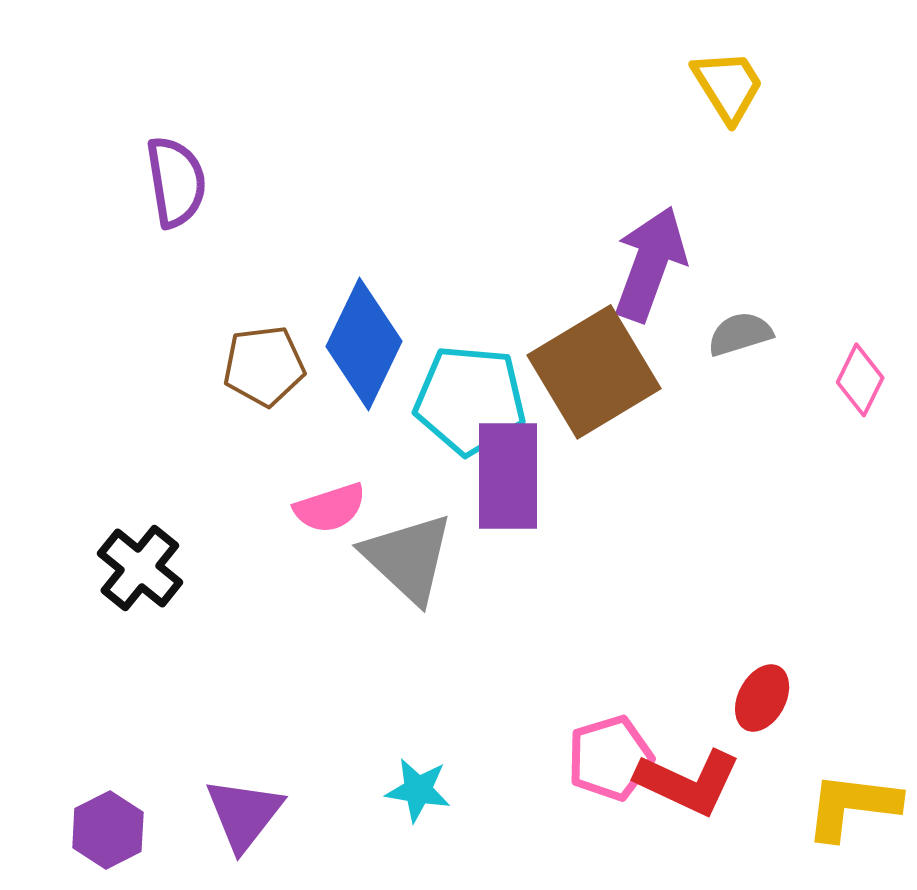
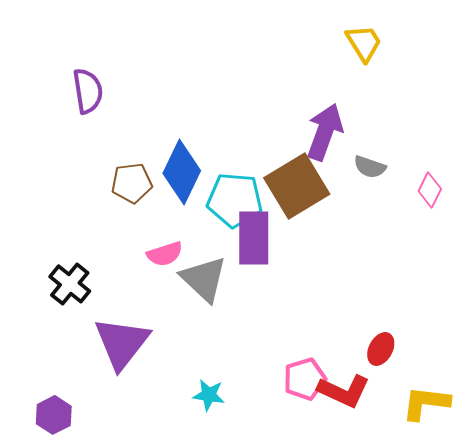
gray semicircle: (740, 334) -> (370, 167), turned -144
purple triangle: (244, 814) -> (122, 343), moved, size x1.4

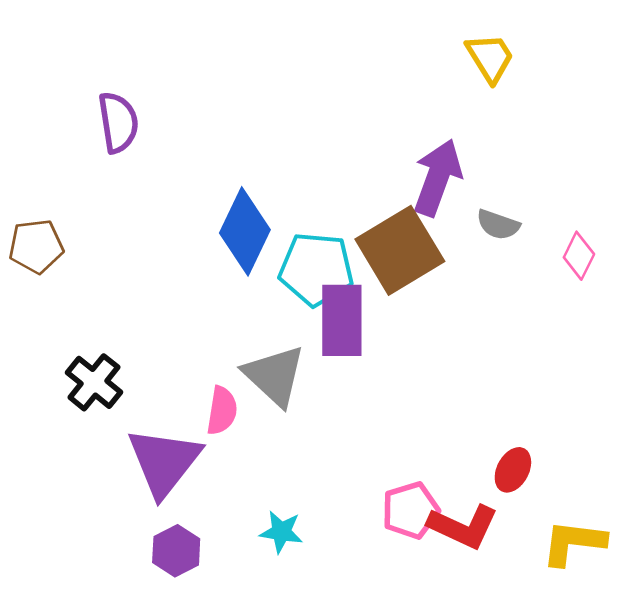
brown pentagon: (132, 183) -> (36, 246), moved
pink semicircle: (165, 254) -> (222, 411), moved, turned -63
purple hexagon: (54, 415) -> (176, 551), moved

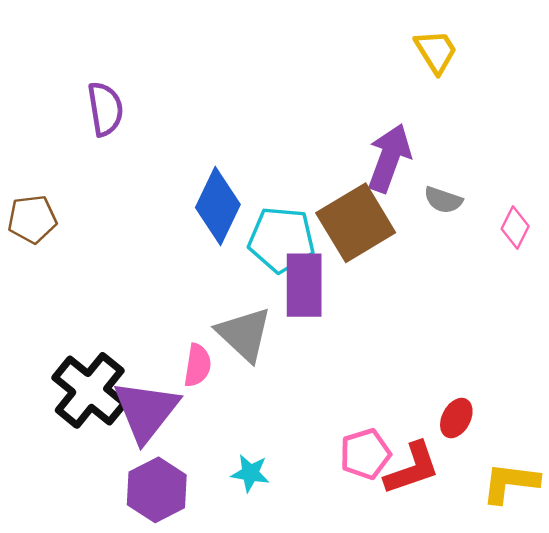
black cross: (94, 382) -> (90, 390), moved, size x1.5
red L-shape: (463, 526) -> (412, 468), turned -44
purple hexagon: (176, 551) -> (157, 490), size x1.4

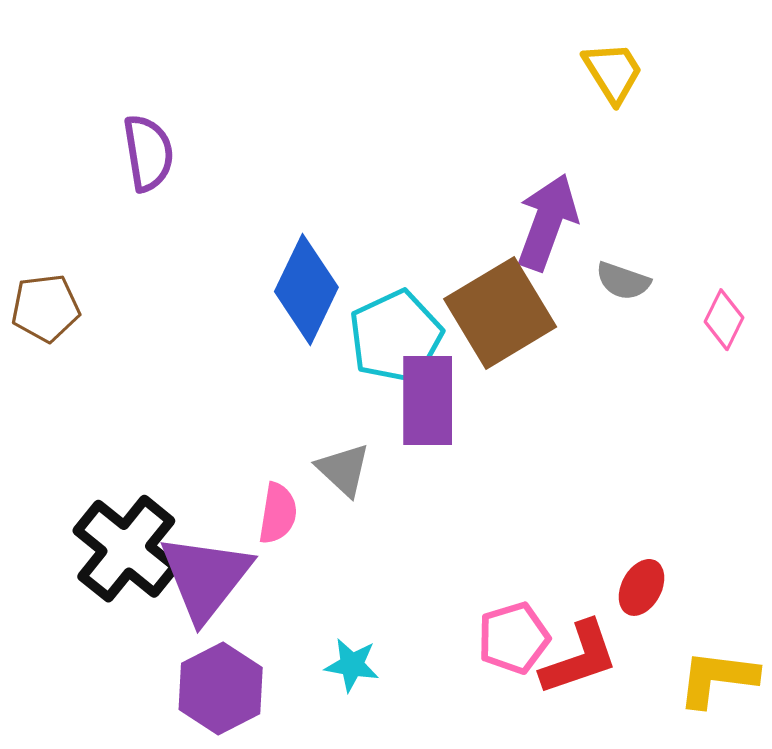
cyan pentagon: (281, 240) -> (396, 337), turned -30
gray triangle: (244, 334) -> (344, 470), size x0.7

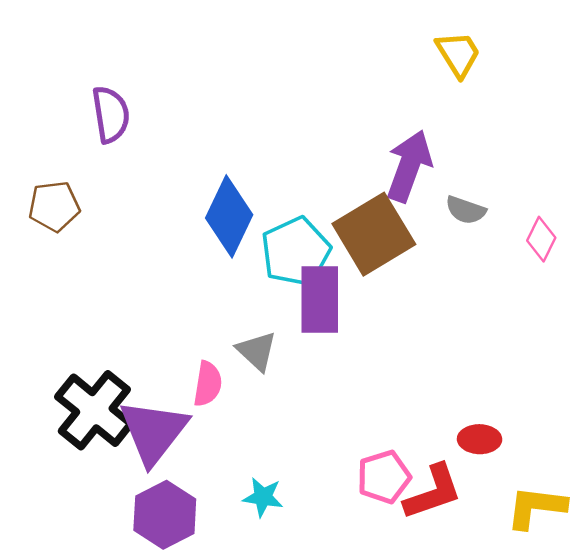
brown pentagon: (45, 308) -> (54, 206), moved
red ellipse: (642, 587) -> (480, 439), turned 63

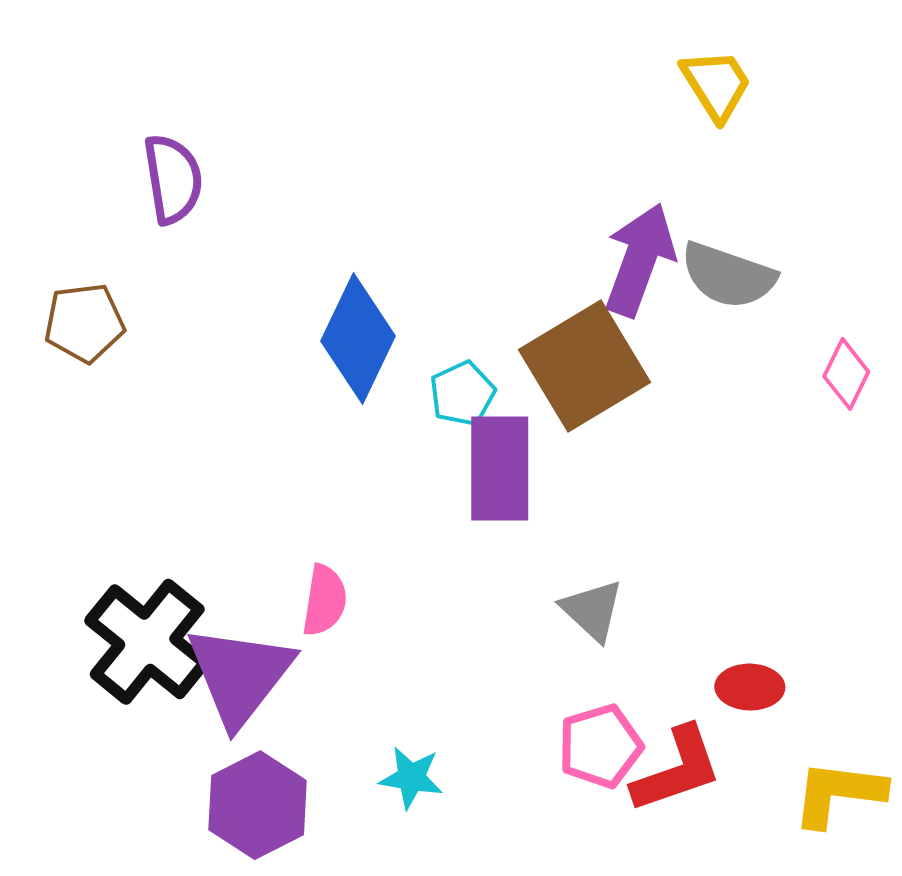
gray semicircle: (466, 210) -> (728, 275), moved, size x1.5
cyan pentagon: (296, 252) -> (462, 394), size x0.6
gray triangle: (257, 351) -> (592, 610), moved

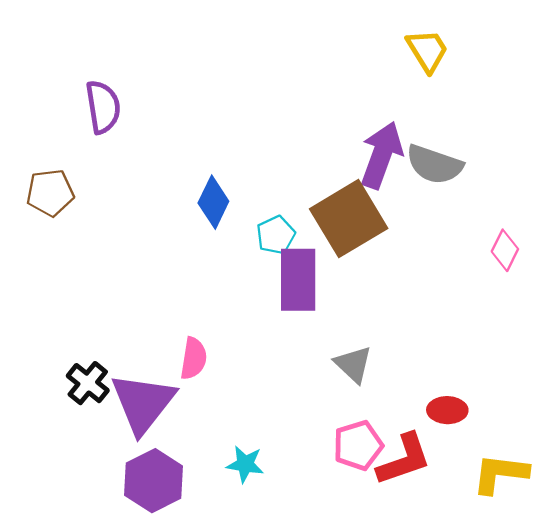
blue diamond: (358, 339) -> (213, 202), size x0.7
pink diamond: (846, 374) -> (505, 250), moved
black cross: (147, 642) -> (88, 383), size x0.6

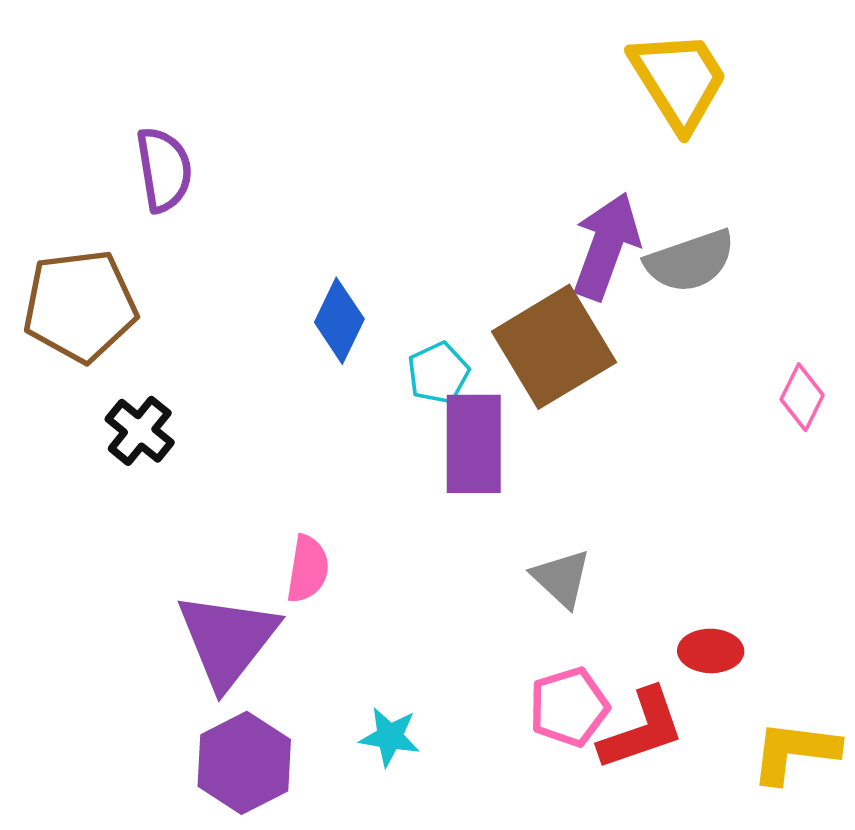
yellow trapezoid: (427, 51) -> (679, 80), size x1.5
gray semicircle: (434, 165) -> (690, 261), turned -38
brown pentagon: (50, 193) -> (80, 306), size x1.5
black cross: (88, 383) -> (140, 431), moved

